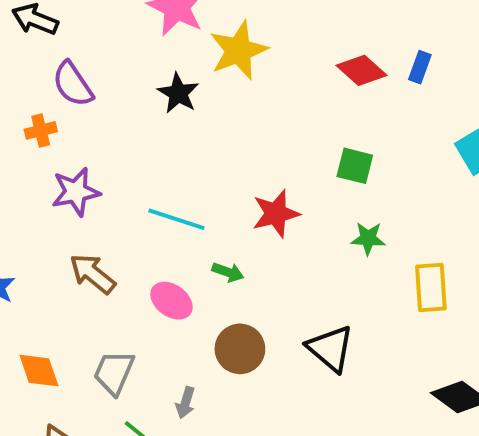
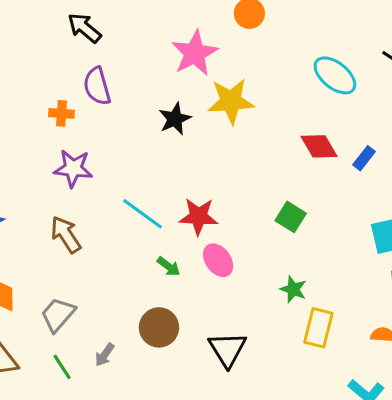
red star: (276, 214) -> (198, 216), moved
green star: (368, 238) -> (293, 289), moved
pink ellipse: (171, 301) -> (218, 260), moved

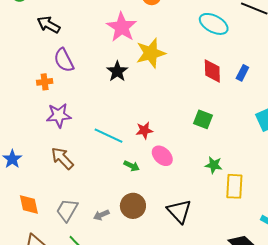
red diamond: (319, 146) -> (212, 71), turned 40
red star: (198, 216) -> (144, 130), size x0.7
gray arrow: (105, 355) -> (101, 215), moved, turned 42

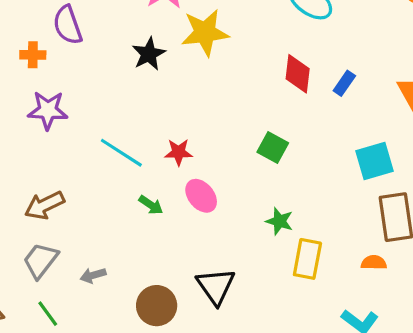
brown arrow: (62, 158) -> (45, 205), moved, turned -80
brown circle: (133, 206) -> (157, 306), moved

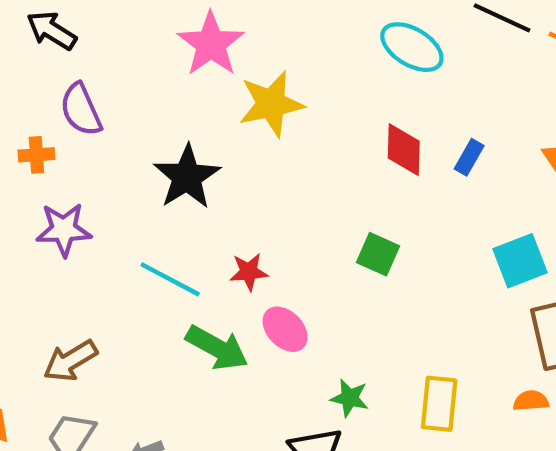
black star: (149, 54) -> (187, 177), moved, size x1.4
green arrow: (151, 205) -> (217, 348), size x1.8
green star: (280, 221) -> (350, 398), moved

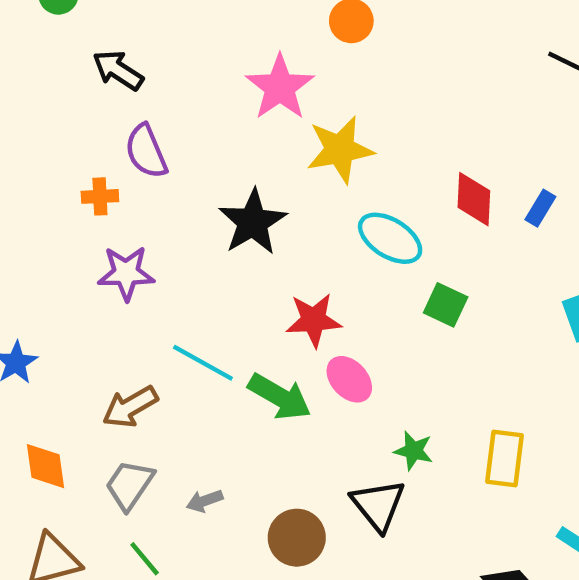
cyan ellipse: (412, 47) -> (390, 238), moved
red star: (249, 272) -> (314, 320), size x1.4
cyan line: (170, 279) -> (203, 363), moved

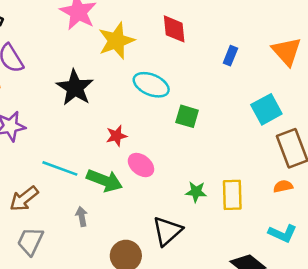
red diamond: (474, 199) -> (174, 29), moved
red star: (314, 320) -> (116, 136), size x0.7
green star: (413, 451) -> (196, 192), moved
gray arrow: (205, 501) -> (82, 217), moved, turned 108
black triangle: (378, 505) -> (167, 231), turned 36

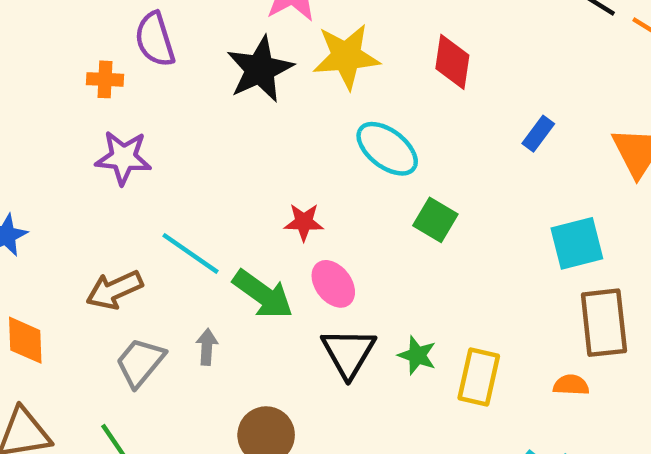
black star: (75, 88) -> (260, 69), moved
black triangle: (167, 231) -> (348, 353), moved, turned -32
gray trapezoid: (30, 241) -> (140, 362), moved

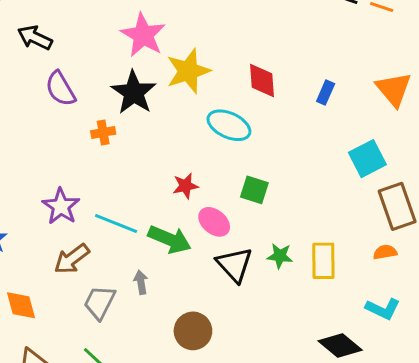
red diamond: (452, 62) -> (262, 81), moved
orange cross: (105, 79) -> (103, 132), moved
purple star: (123, 158) -> (61, 206), moved, turned -30
green square: (435, 220) -> (254, 190), moved

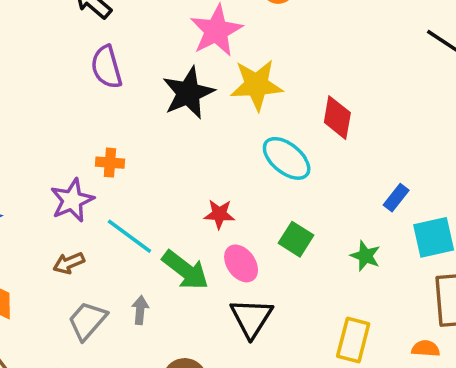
blue rectangle: (326, 92) -> (396, 198), moved
orange cross: (103, 132) -> (110, 163), moved
green star: (280, 256) -> (365, 256), moved
brown arrow: (72, 259) -> (69, 263), size x0.7

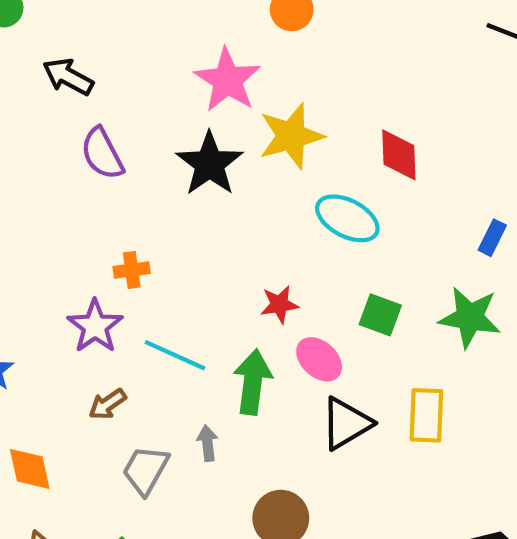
green star: (365, 256) -> (470, 317), size x1.6
green arrow: (185, 270) -> (253, 382), turned -108
black triangle: (251, 318) -> (346, 423), turned 39
yellow rectangle: (353, 340) -> (426, 415), moved

